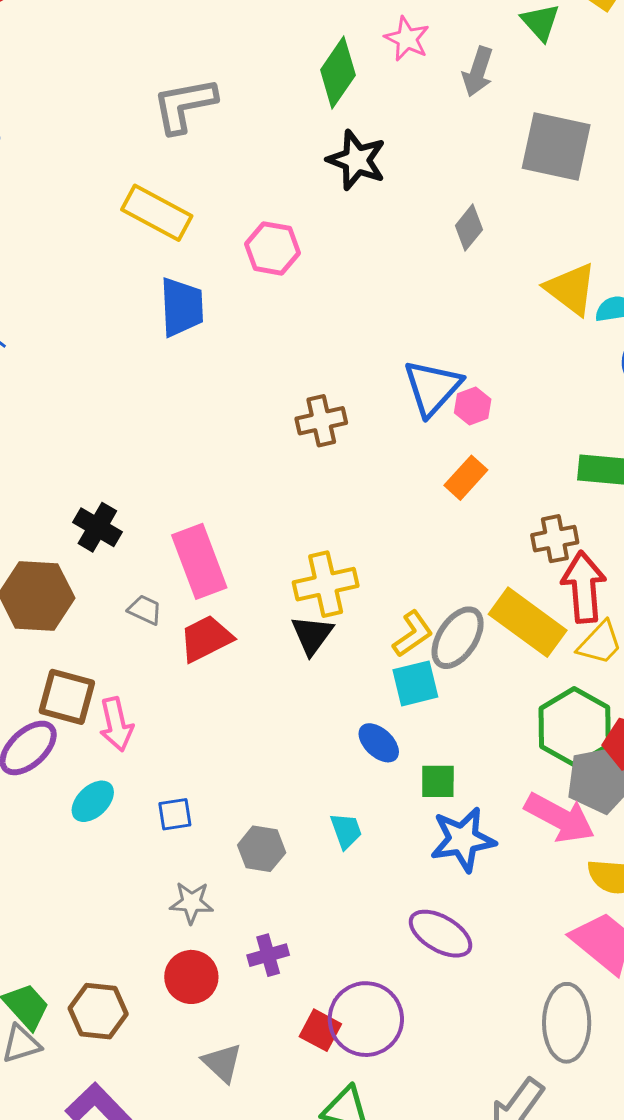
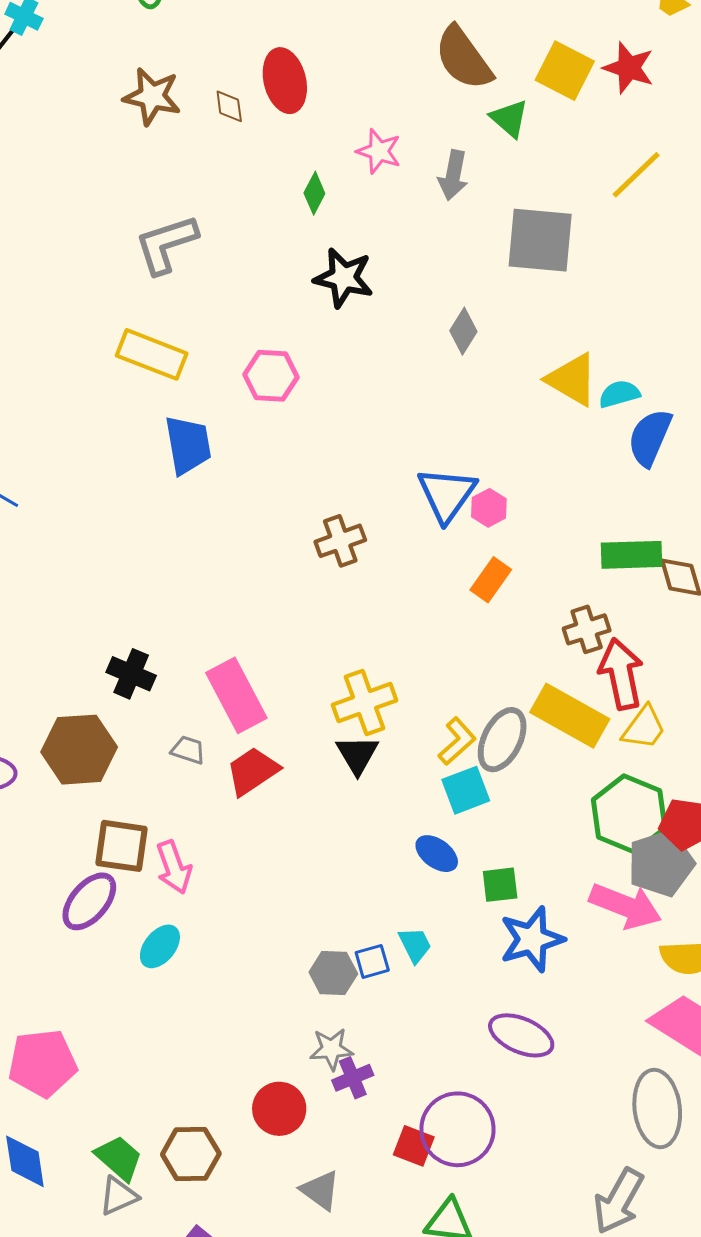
green diamond: (338, 72) -> (314, 193), size x0.6
blue square: (175, 814) -> (372, 961), moved
gray star: (191, 903) -> (331, 1049), moved

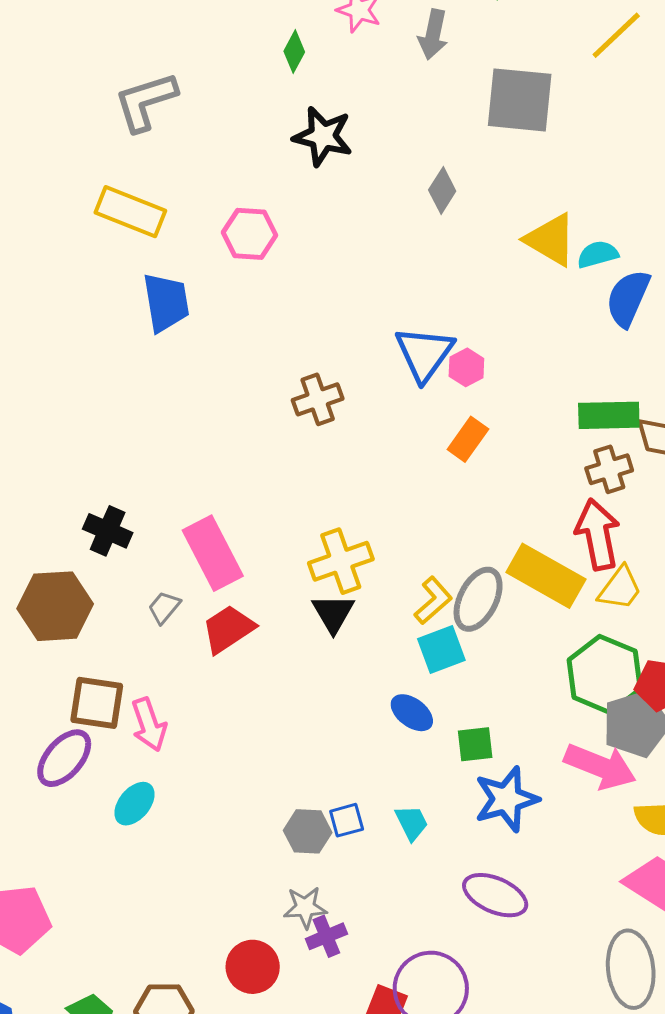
brown cross: (587, 629) -> (609, 469), moved
gray trapezoid: (188, 750) -> (164, 607), turned -69
cyan trapezoid: (415, 945) -> (412, 823), moved

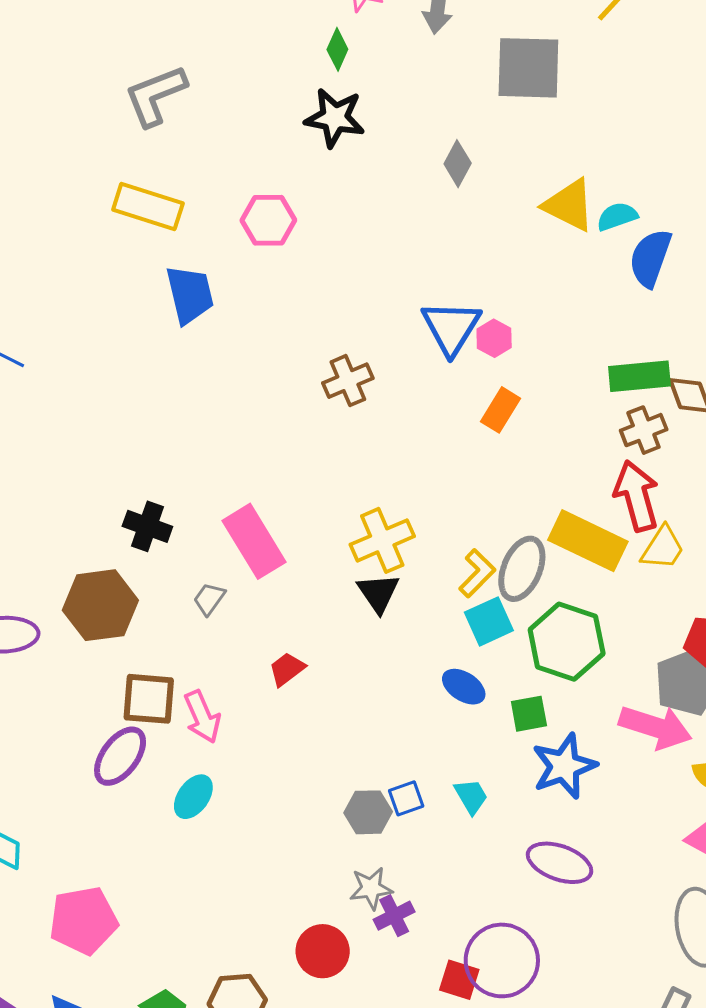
green diamond: (294, 52) -> (337, 49), moved
red trapezoid: (228, 629) -> (287, 669), moved, size x0.7
green hexagon: (605, 674) -> (567, 642), moved

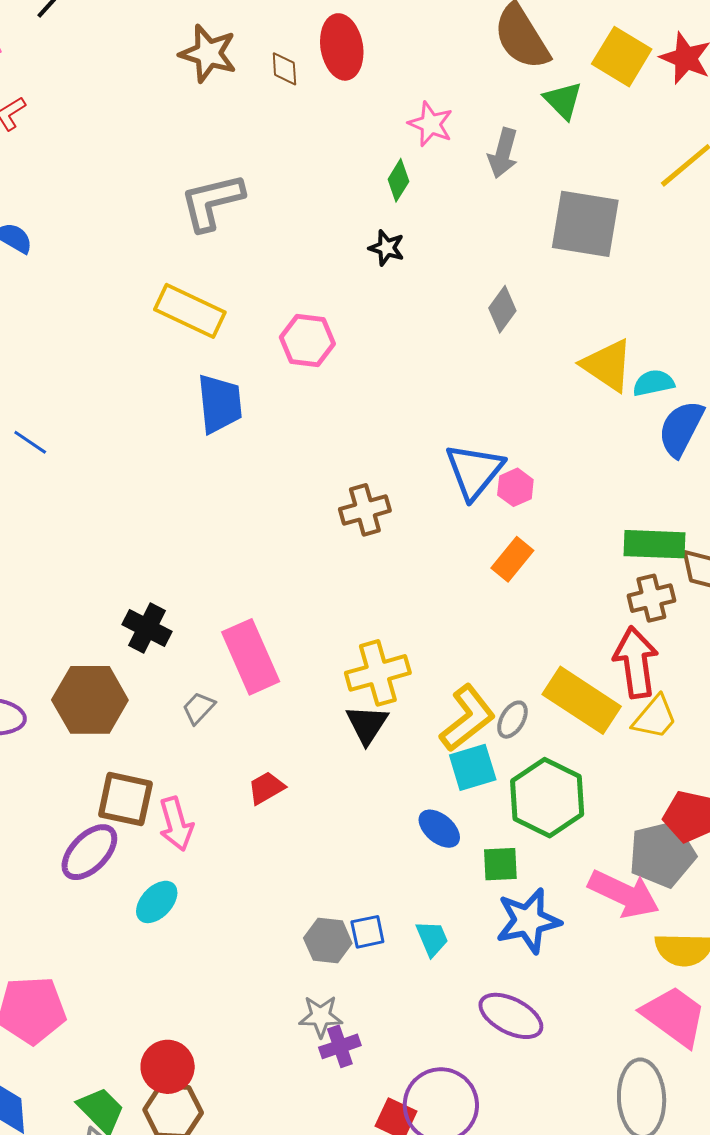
black star: (335, 118) -> (387, 248), size x0.6
gray ellipse: (522, 569) -> (512, 720), size x0.6
yellow L-shape: (477, 573) -> (467, 718), size x1.4
red circle: (323, 951) -> (168, 1067), moved

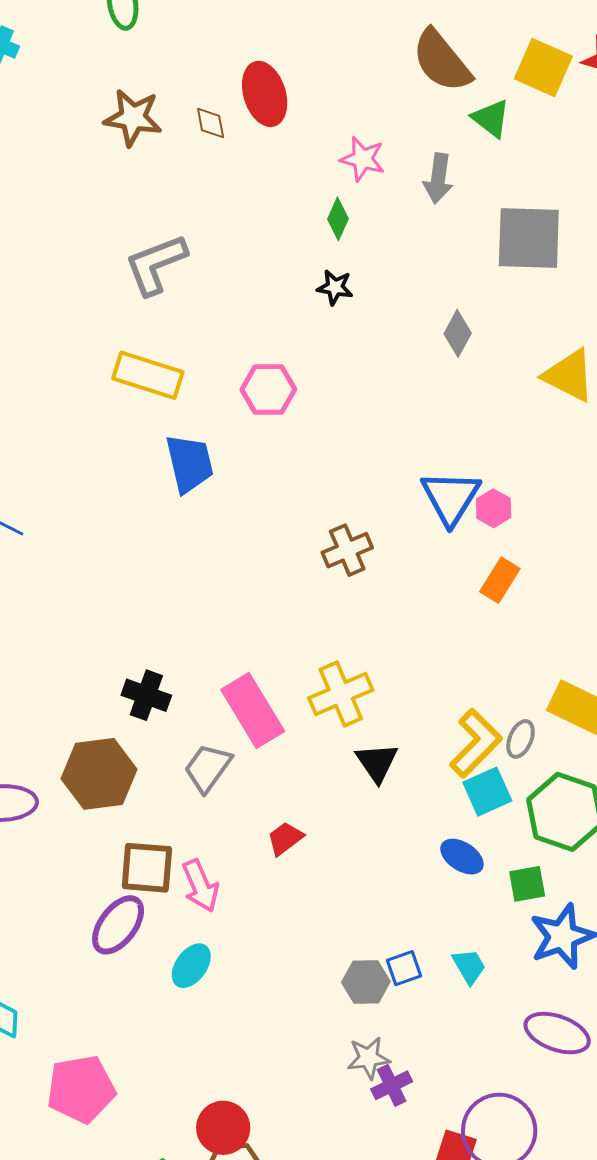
yellow cross: (378, 673) -> (341, 694), moved
gray trapezoid: (199, 708) -> (208, 768), size x1.5

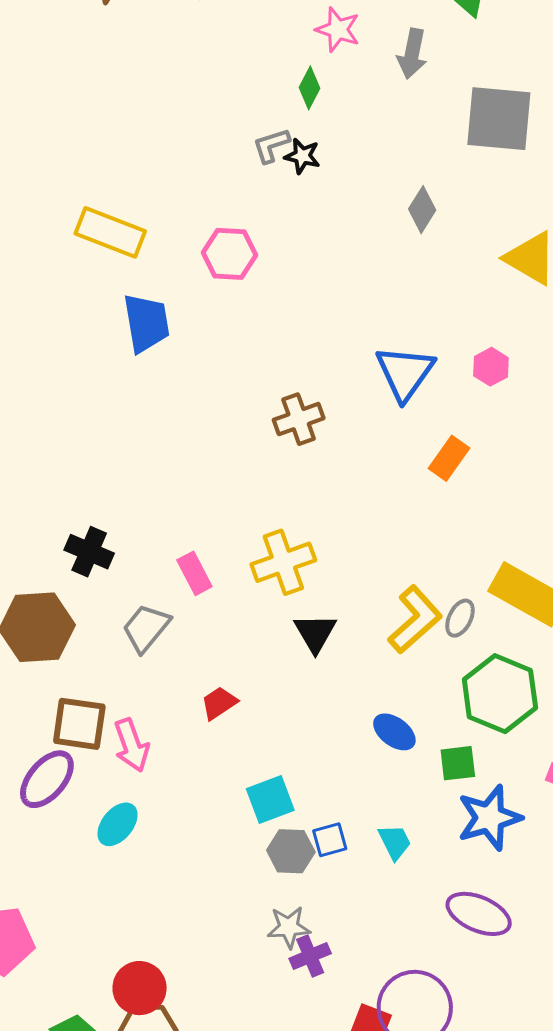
gray L-shape: (156, 264) -> (271, 145), moved, size x0.6
pink hexagon: (494, 508) -> (491, 367), moved
pink rectangle: (253, 710) -> (194, 573), size x0.6
cyan square: (487, 792) -> (270, 799), moved

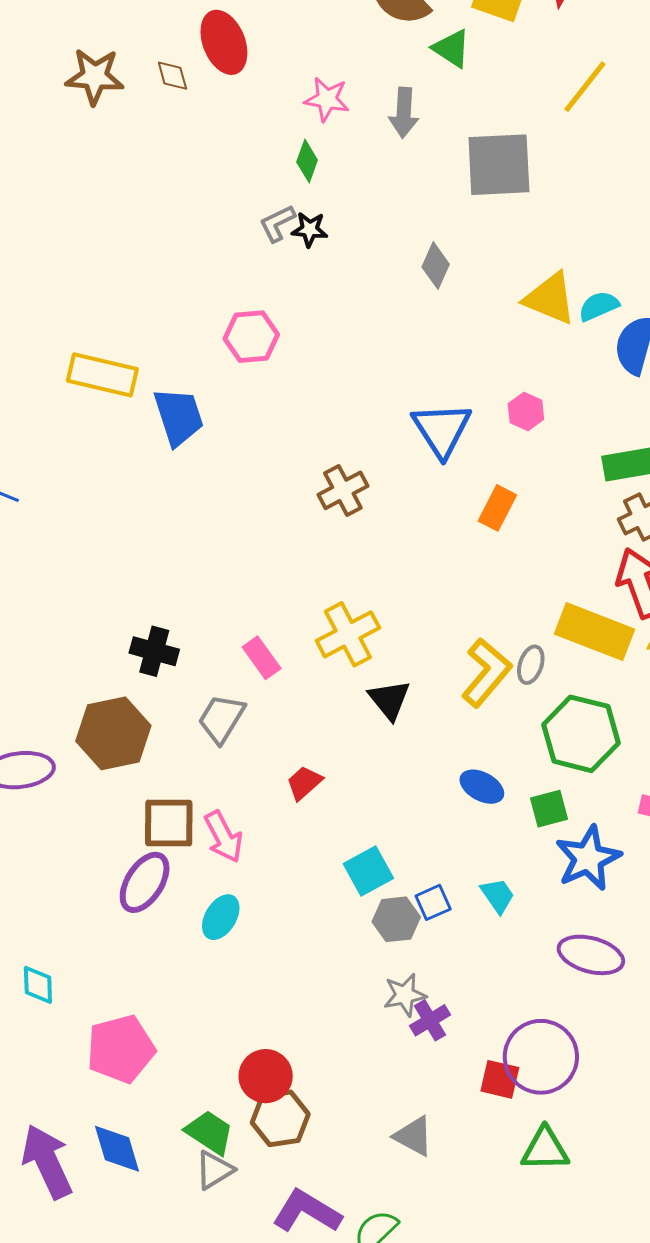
yellow rectangle: (110, 232) -> (102, 375), moved

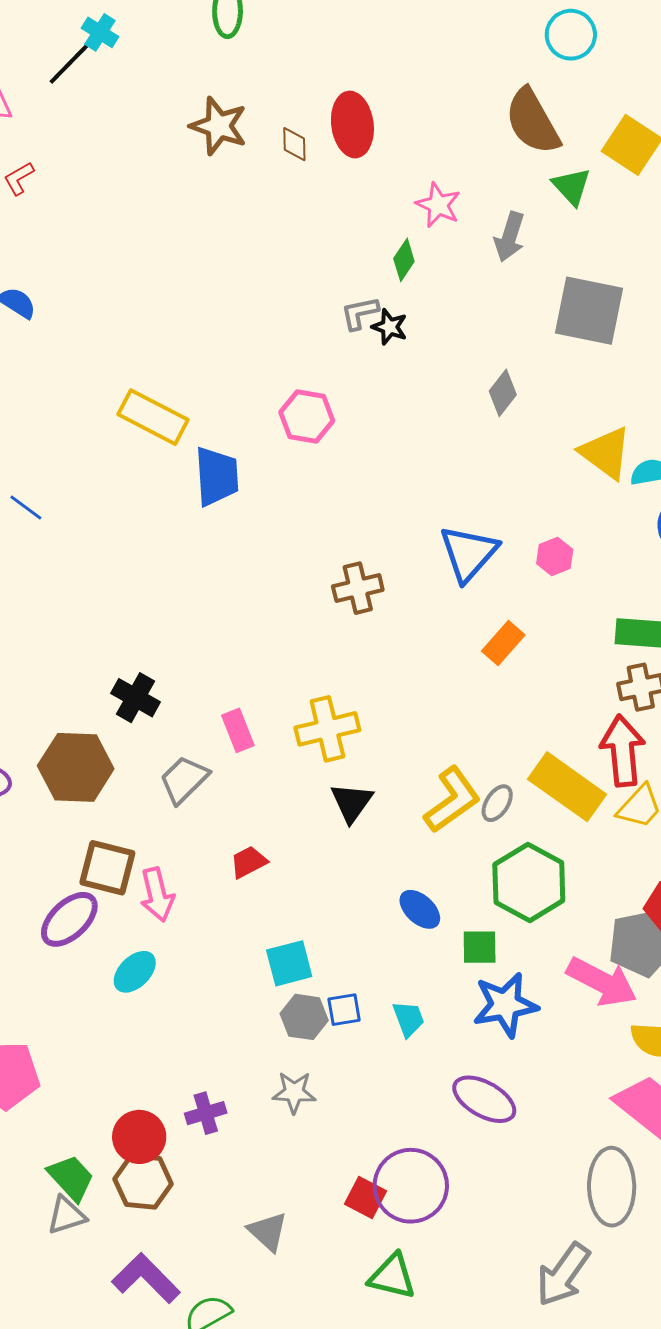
purple cross: (430, 1020) -> (206, 1113), moved

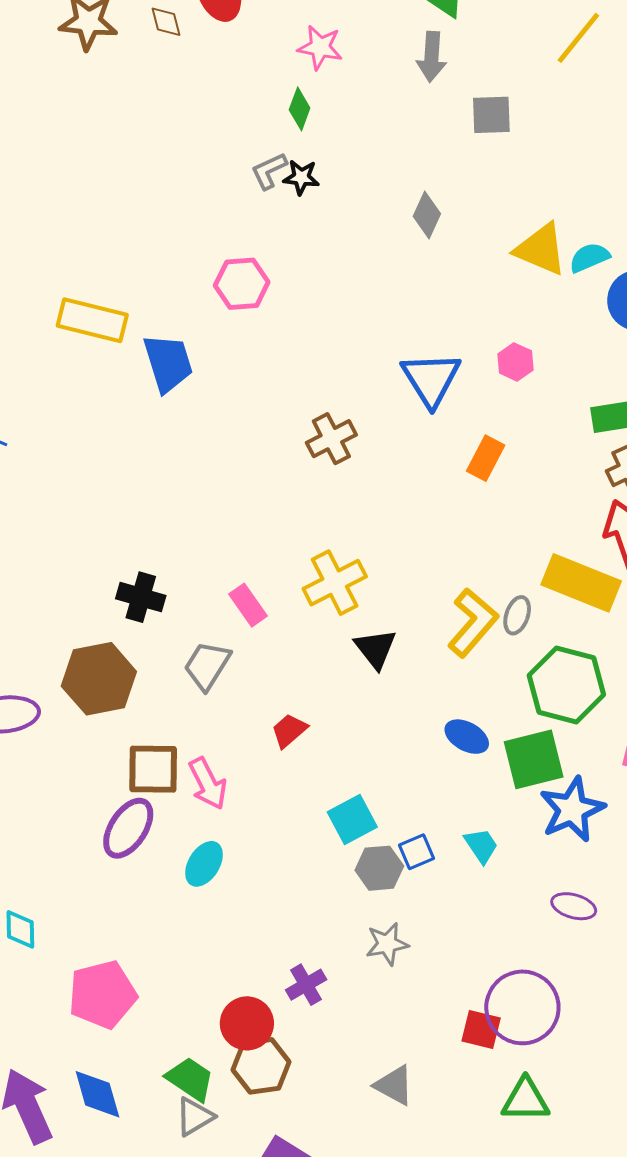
gray arrow: (510, 237) -> (432, 57), moved
gray square: (589, 311) -> (491, 115), size x0.6
green square: (480, 947) -> (534, 759), size x1.6
purple ellipse: (484, 1099) -> (574, 906), size x0.7

